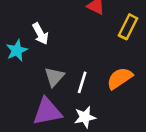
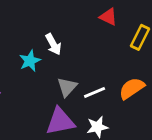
white line: (82, 82) -> (95, 92), turned 50

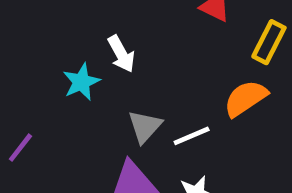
orange semicircle: (132, 88) -> (246, 98), moved

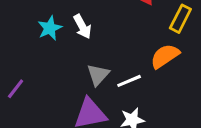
cyan star: (81, 82) -> (50, 28), moved

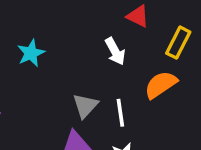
white arrow: (82, 27) -> (115, 51), moved
white line: (129, 81) -> (120, 113), turned -75

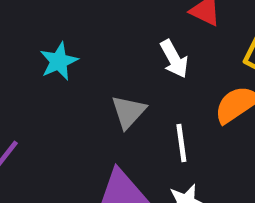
gray triangle: (85, 106) -> (128, 112), moved

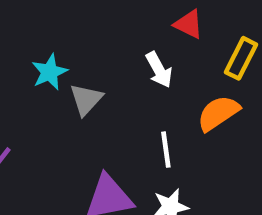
gray triangle: (128, 112) -> (86, 99), moved

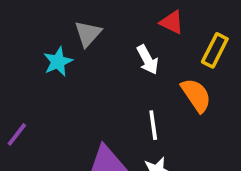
gray triangle: (86, 99) -> (88, 34), moved
orange semicircle: (218, 113) -> (196, 95), turned 90

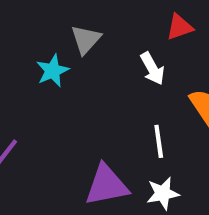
red triangle: (172, 22) -> (179, 27), turned -45

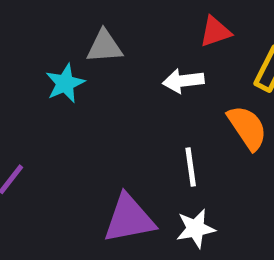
gray triangle: (86, 40) -> (104, 46), turned 44
white arrow: (152, 69) -> (183, 81), turned 112

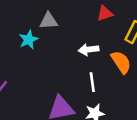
white arrow: (183, 81) -> (89, 50), moved

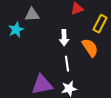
white arrow: (89, 50) -> (64, 38), turned -84

